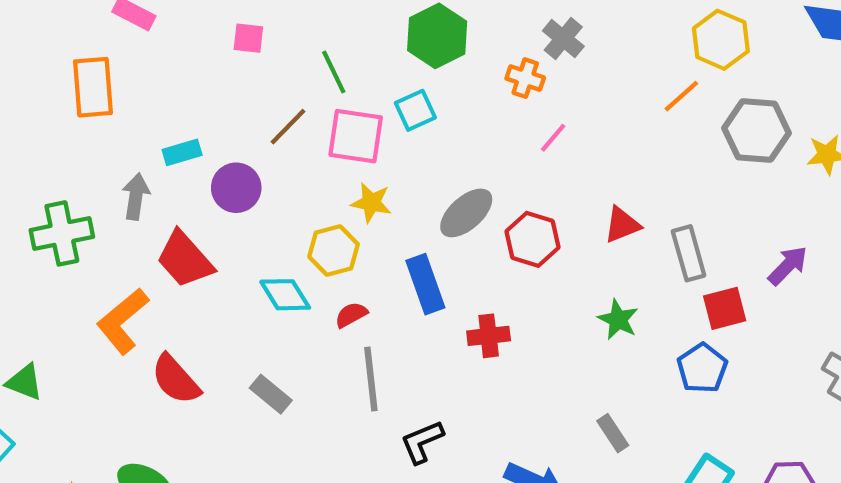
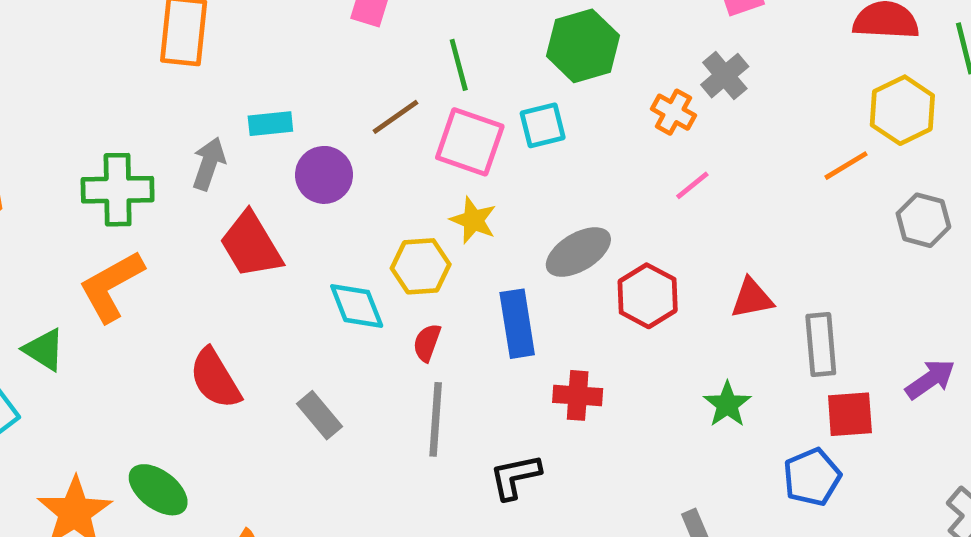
gray hexagon: (756, 131) -> (923, 220), size x0.7
red semicircle: (351, 315) -> (427, 343), turned -52
orange L-shape: (123, 321) -> (111, 286), moved
black L-shape: (422, 442) -> (515, 477), moved

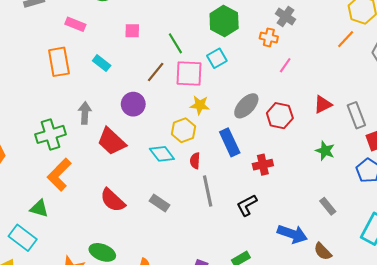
cyan rectangle: (270, 124) -> (102, 63), moved, turned 60

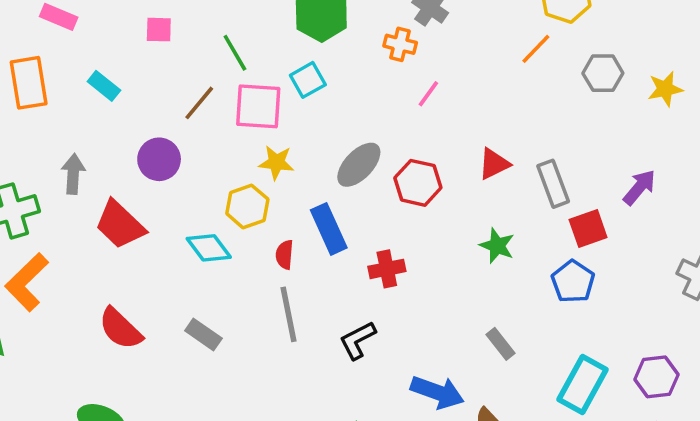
red semicircle: (195, 161) -> (285, 255), moved

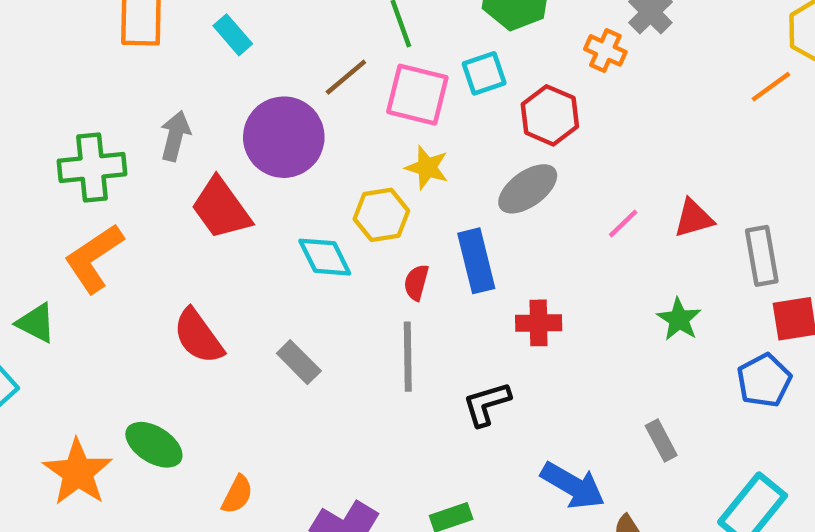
pink line: (428, 94) -> (623, 223), moved
purple circle: (159, 159) -> (284, 137), size x1.5
red hexagon: (418, 183) -> (550, 115), moved

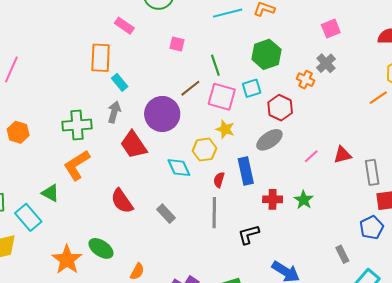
cyan rectangle: (233, 35) -> (120, 82), moved
green star: (679, 319) -> (304, 200), moved
gray rectangle: (661, 441) -> (342, 254), moved

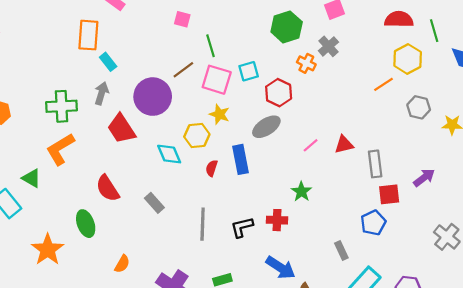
pink square: (177, 44) -> (182, 19), moved
green hexagon: (266, 54) -> (287, 27), moved
red cross: (273, 199) -> (277, 220), moved
gray line: (214, 213) -> (203, 224), moved
green ellipse: (101, 248) -> (86, 224), moved, turned 35

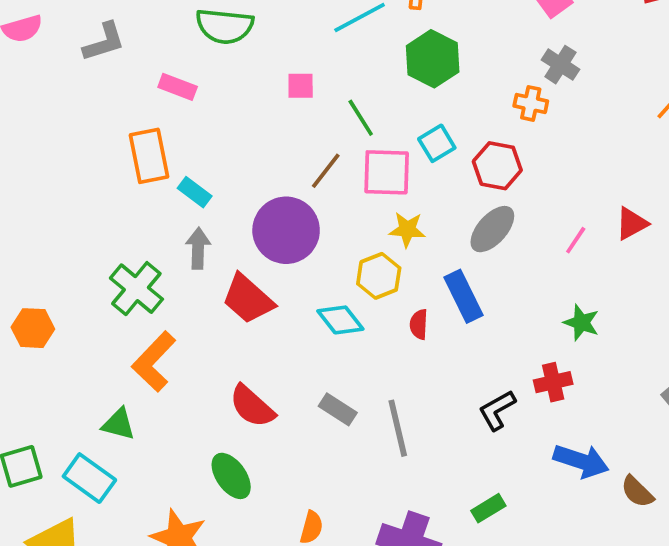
green hexagon: (287, 27) -> (433, 59), moved
green cross: (62, 106) -> (136, 289), turned -32
gray line: (203, 224) -> (398, 428), moved

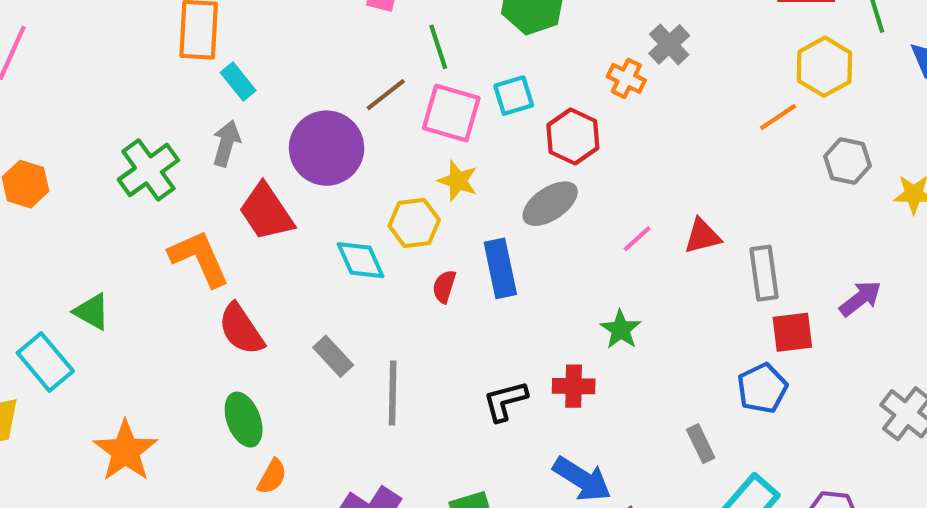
orange L-shape: (154, 362) -> (199, 258), moved, turned 98
green ellipse: (231, 476) -> (244, 420), moved

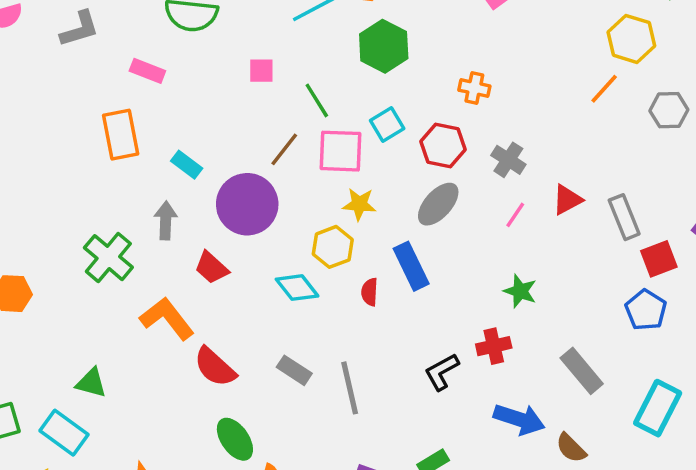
gray cross: (669, 44) -> (508, 160), moved
cyan rectangle: (238, 81) -> (187, 165), moved
red trapezoid: (266, 212) -> (212, 268), size x0.7
gray rectangle: (701, 444) -> (582, 371), moved, size x1.5

